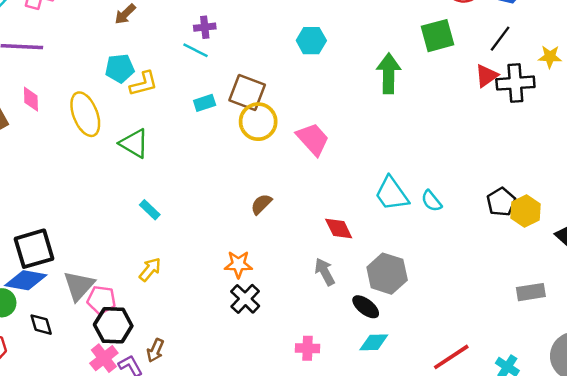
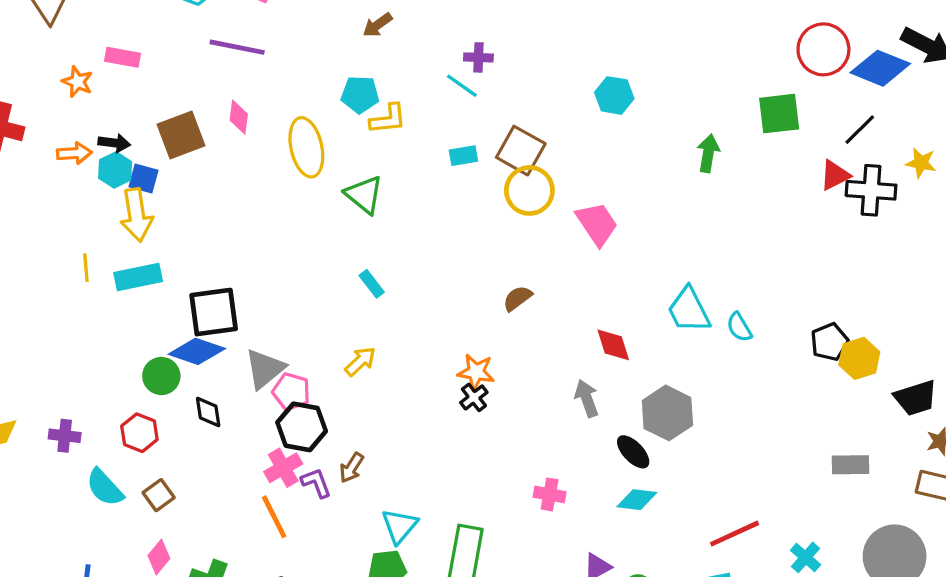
green arrow: (389, 73) -> (708, 153), size x0.7
black cross: (245, 299) -> (474, 397), moved, size x0.7

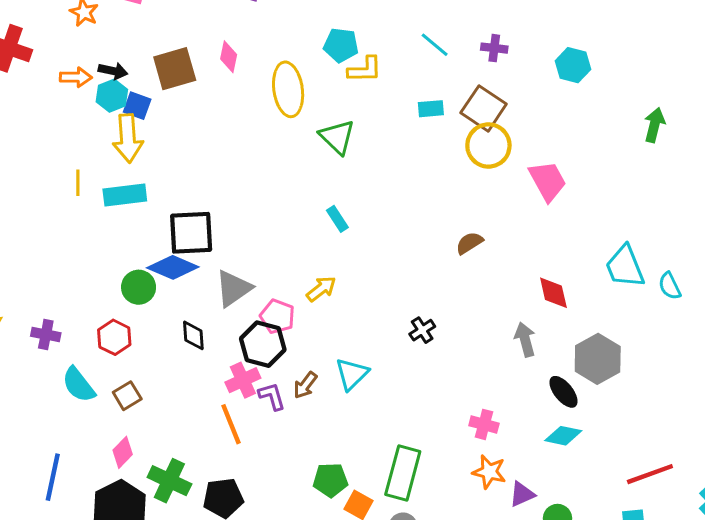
purple cross: (478, 57) -> (494, 48), moved
orange star: (476, 372) -> (489, 472), moved
pink pentagon: (291, 392) -> (277, 316), moved
black diamond: (208, 412) -> (193, 335), moved
cyan triangle: (399, 526) -> (352, 374), moved

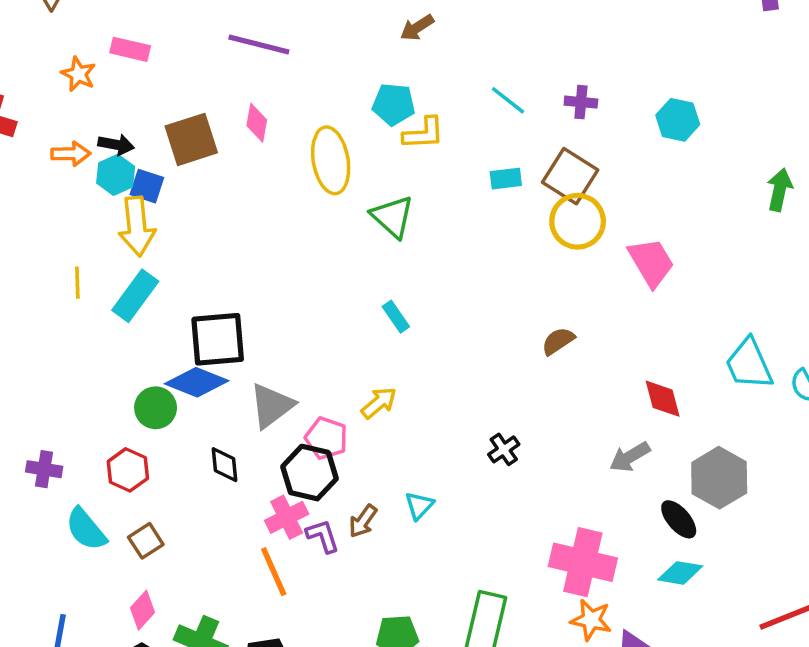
cyan rectangle: (125, 195) -> (135, 296), turned -45
gray arrow: (525, 340) -> (630, 457), turned -104
cyan triangle: (352, 374) -> (419, 506), size x0.7
pink cross: (484, 424) -> (583, 562), size x1.8

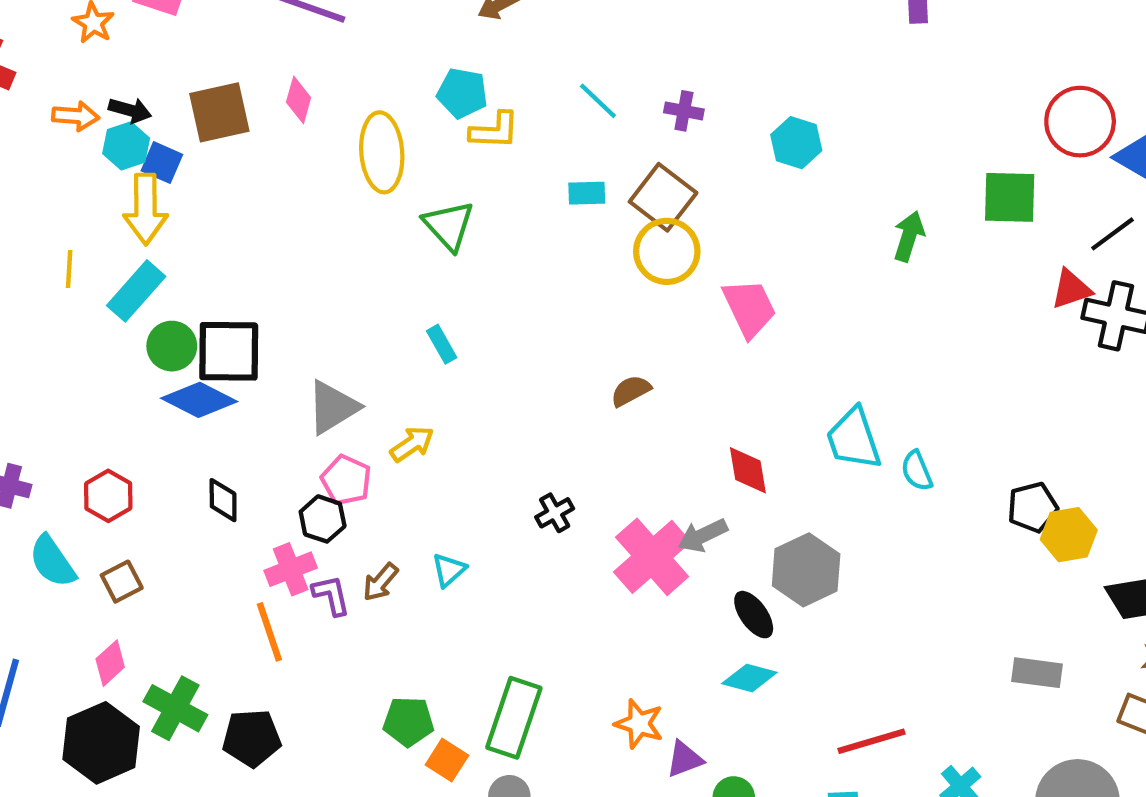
gray triangle: (272, 406) -> (333, 407), moved
green circle: (156, 408) -> (172, 346), moved
black hexagon: (309, 473) -> (323, 519), size x0.7
pink cross: (583, 562) -> (652, 557), moved, turned 30

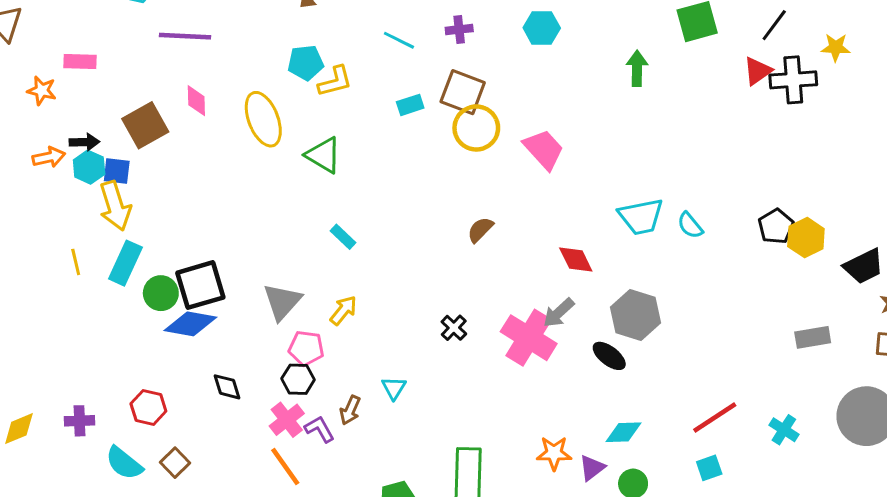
cyan trapezoid: (854, 439) -> (641, 217), turned -66
cyan diamond: (749, 678) -> (623, 432), moved

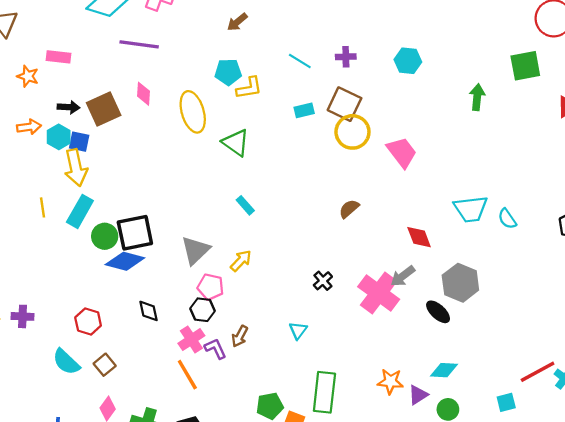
black arrow: (84, 142) -> (69, 107), moved
cyan triangle: (394, 388) -> (298, 330), moved
red line: (715, 418) -> (538, 372), moved
purple cross: (80, 421) -> (23, 316), moved

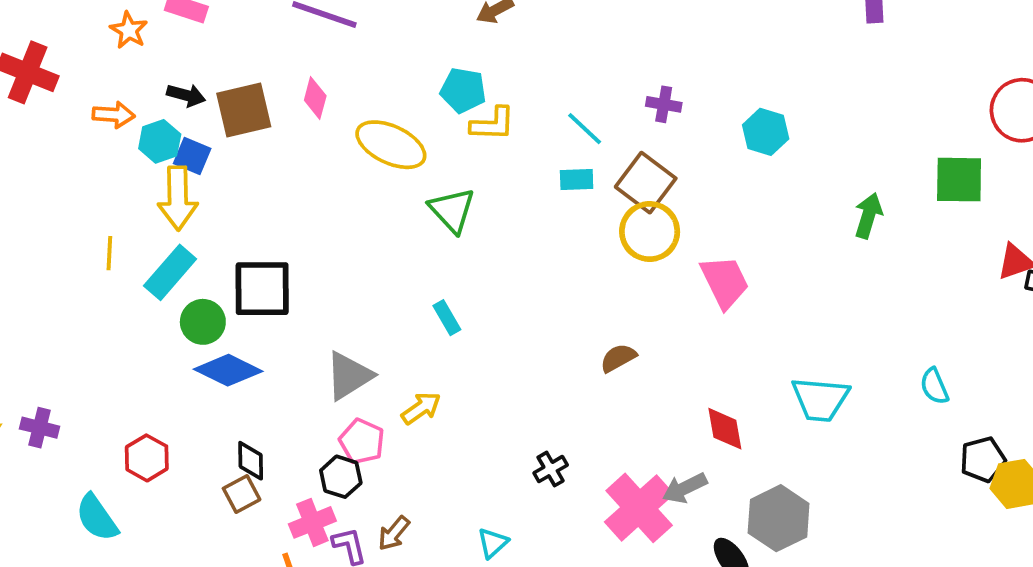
cyan line: (300, 61) -> (585, 129), moved
yellow ellipse: (193, 112) -> (391, 145), turned -60
cyan semicircle: (507, 219) -> (934, 386), moved
black square: (135, 233) -> (262, 289), moved
brown square: (105, 365) -> (242, 494), moved

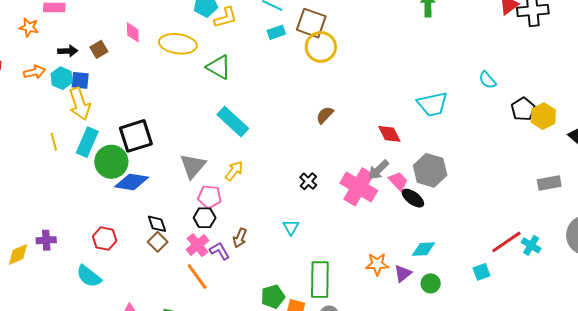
brown square: (244, 110) -> (99, 49), size x0.6
pink trapezoid: (725, 282) -> (398, 181), moved, size x0.7
cyan rectangle: (447, 318) -> (233, 122), size x1.8
green circle: (203, 322) -> (111, 162), size x1.4

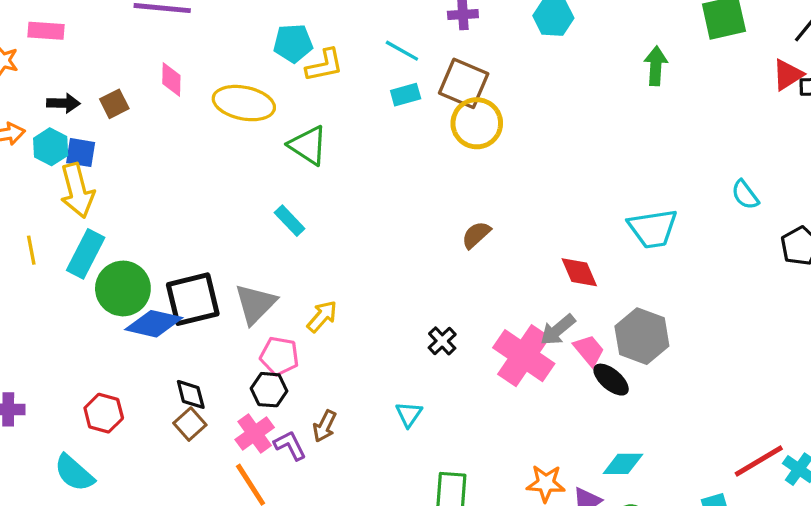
cyan rectangle: (233, 122) -> (290, 221), moved, size x0.6
black square: (136, 136) -> (193, 299), moved

